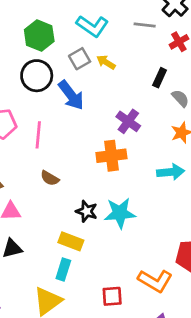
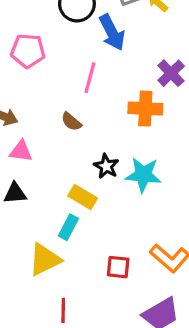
pink line: (38, 135) -> (90, 78), moved

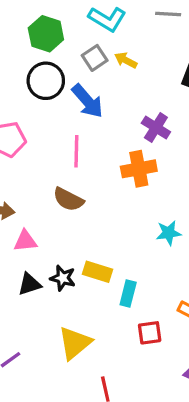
brown semicircle: (71, 122) -> (68, 199), size x1.4
black star: (106, 166) -> (63, 278), moved
cyan star: (143, 175) -> (169, 233), moved, size x0.7
cyan rectangle: (68, 227) -> (128, 294), moved

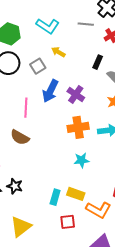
gray square: (95, 58) -> (38, 66), moved
blue arrow: (87, 101) -> (50, 91), moved, turned 65
orange cross: (139, 169) -> (78, 127), moved
yellow rectangle: (98, 272) -> (76, 194), moved

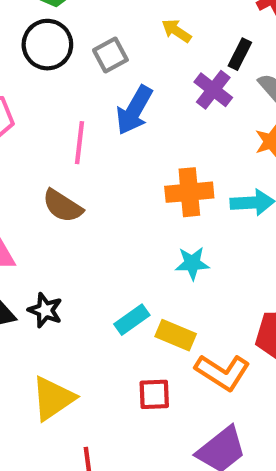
yellow arrow: (58, 52) -> (176, 31), moved
purple cross: (76, 94) -> (213, 90), moved
cyan rectangle: (55, 197) -> (132, 320), moved, turned 35

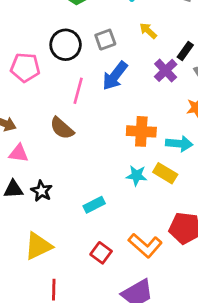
black circle: (47, 45) -> (66, 45), moved
yellow rectangle: (176, 335) -> (165, 173), moved
red square: (154, 394) -> (101, 253), turned 30

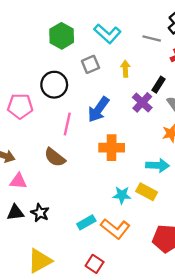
yellow arrow: (148, 31) -> (125, 69), turned 49
gray square: (105, 40) -> (90, 64), moved
orange cross: (141, 131) -> (112, 148), moved
orange L-shape: (145, 245) -> (115, 229), moved

